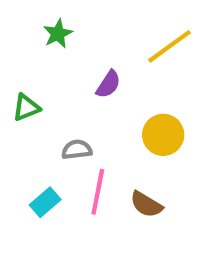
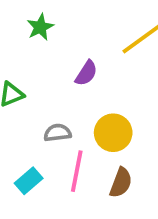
yellow circle: (163, 135) -> (113, 133), moved
brown semicircle: (146, 204) -> (121, 183), turned -100

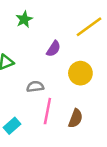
yellow circle: (113, 133) -> (80, 73), moved
cyan rectangle: (29, 181) -> (12, 126), moved

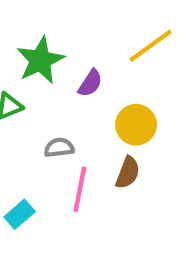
green star: (24, 19) -> (40, 60), moved, size x1.6
brown semicircle: (76, 118) -> (128, 173), moved

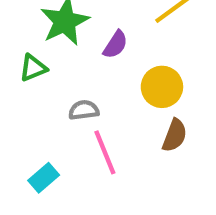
brown semicircle: (128, 173) -> (175, 135), moved
pink line: (80, 189) -> (105, 152), turned -33

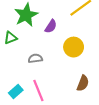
brown semicircle: (175, 135) -> (83, 83), moved
pink line: (105, 152) -> (38, 90), moved

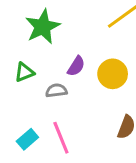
purple semicircle: (51, 26) -> (76, 66), moved
green triangle: (11, 38) -> (24, 72), moved

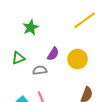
green star: (43, 27) -> (31, 27), size x0.7

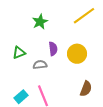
green star: (31, 27) -> (40, 22), moved
purple semicircle: (53, 54) -> (53, 49), turned -40

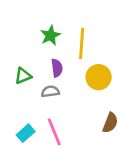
yellow line: (84, 16) -> (82, 43), moved, turned -50
purple semicircle: (53, 49) -> (57, 68), moved

